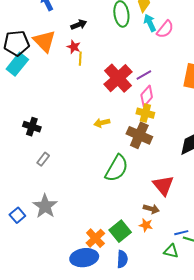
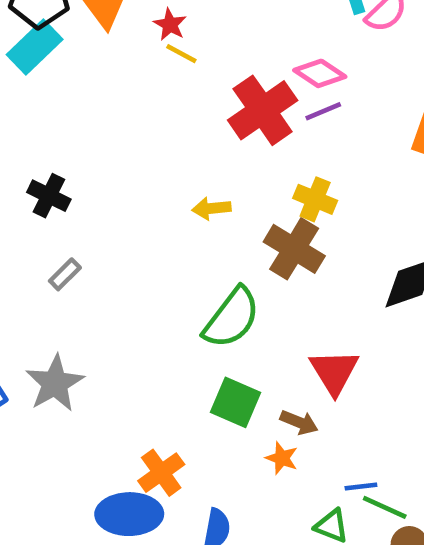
yellow line: (80, 59) -> (181, 54), turned -72
pink diamond: (147, 96) -> (320, 73), moved, turned 75
green square: (120, 231) -> (235, 402), moved, turned -35

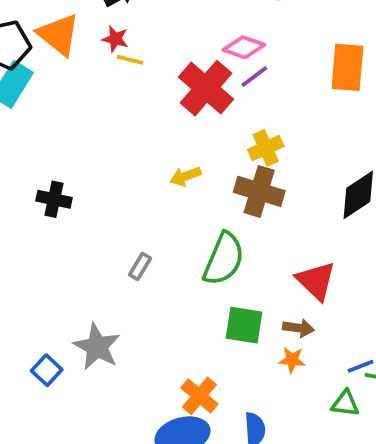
yellow cross: (315, 199) -> (266, 148), turned -32
gray rectangle: (65, 274) -> (140, 266), moved

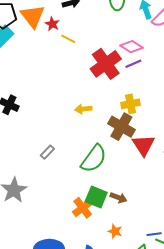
red star: (115, 39) -> (52, 24), moved
red triangle: (316, 281) -> (143, 145), moved
brown arrow: (298, 328) -> (118, 198), moved
orange star: (292, 360) -> (115, 231), moved
orange cross: (199, 396) -> (83, 208), moved

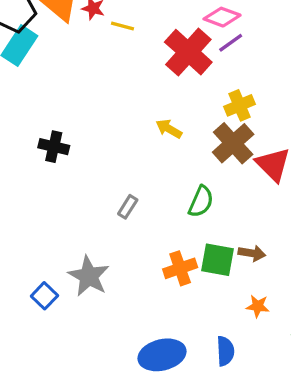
yellow arrow: (83, 109) -> (169, 129), turned 49
brown cross: (121, 127) -> (233, 143), turned 30
green semicircle: (94, 159) -> (201, 202), size x0.7
orange cross: (83, 208) -> (180, 268), moved, turned 30

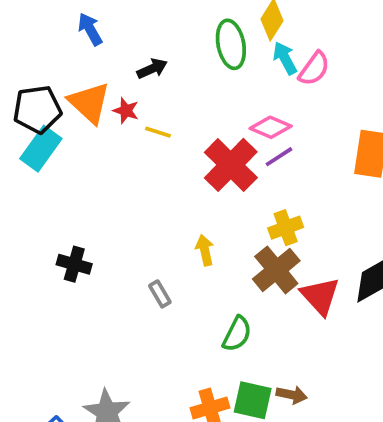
yellow arrow: (169, 129) -> (205, 250), turned 45
gray rectangle: (128, 207) -> (160, 294), moved, turned -65

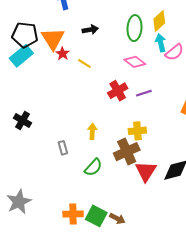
red star: (126, 111) -> (63, 54), moved
pink diamond: (271, 127) -> (135, 62), moved
red cross: (231, 165) -> (118, 91), size x0.7
green semicircle: (237, 334) -> (93, 167), moved

